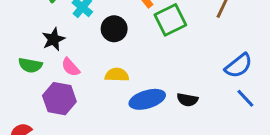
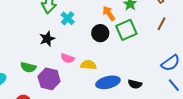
black circle: (114, 29) -> (100, 33), moved
green semicircle: (30, 65) -> (28, 67), moved
pink semicircle: (71, 67) -> (68, 58), moved, turned -32

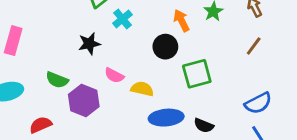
green square: (126, 30) -> (197, 74), moved

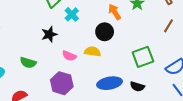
green square: (197, 74) -> (143, 57), moved
yellow semicircle: (142, 89) -> (92, 52), moved
purple hexagon: (84, 100) -> (62, 83), moved

